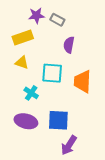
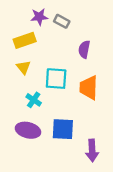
purple semicircle: (69, 45) -> (84, 49), moved
yellow triangle: (22, 63) -> (24, 67), turned 32
purple arrow: (69, 145) -> (92, 150), moved, turned -36

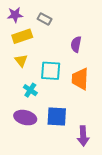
purple star: (39, 17) -> (15, 15), moved
gray rectangle: (62, 21) -> (45, 19), moved

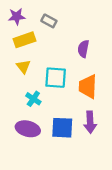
purple arrow: (83, 136) -> (90, 122), moved

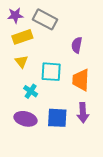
gray rectangle: (49, 21) -> (45, 19), size x1.6

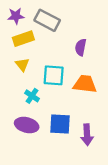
orange trapezoid: (81, 80) -> (85, 84), turned 95
purple arrow: (83, 113) -> (87, 135), moved

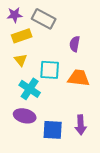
cyan cross: (32, 96) -> (30, 89), size x1.5
blue square: (60, 124) -> (53, 130), moved

